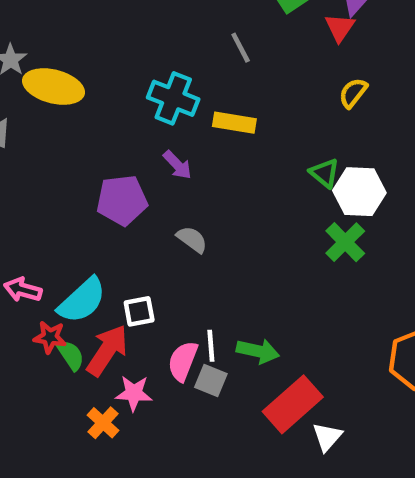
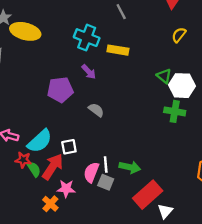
green cross: (345, 242) -> (175, 111), turned -36

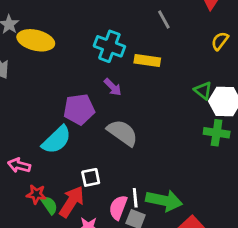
gray line: (121, 12) -> (164, 20), moved
gray semicircle: (96, 110) -> (122, 133), size x1.6
cyan semicircle: (40, 141) -> (57, 140), moved
green arrow: (130, 167) -> (164, 201), size x1.4

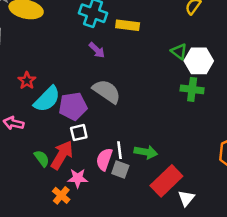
purple pentagon: (79, 109) -> (73, 106), moved
red star: (36, 194) -> (27, 81), moved, turned 30
green arrow: (164, 201) -> (146, 152), size x0.7

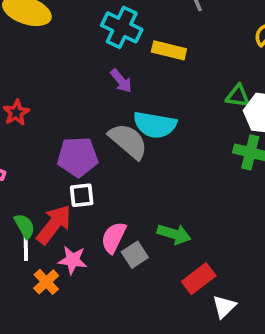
green triangle: (179, 51) -> (238, 96), turned -36
cyan semicircle: (47, 99) -> (155, 125), moved, turned 48
white line: (120, 150) -> (26, 248), moved
gray square: (120, 169) -> (135, 255), turned 30
red rectangle: (166, 181) -> (199, 279), size x0.7

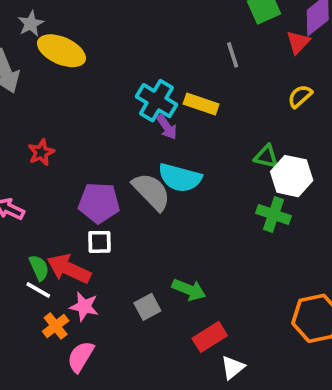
cyan cross: (122, 27) -> (157, 101), moved
purple arrow: (121, 81) -> (167, 127), moved
red arrow: (54, 224) -> (69, 269), turned -108
pink semicircle: (114, 238) -> (81, 357), moved
white line: (26, 248) -> (38, 290), turned -65

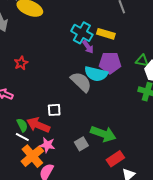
purple pentagon: (99, 203) -> (110, 63), moved
green arrow: (189, 290) -> (103, 134), size x1.4
orange cross: (56, 326) -> (32, 156), size x1.6

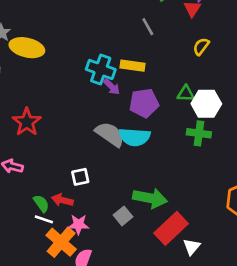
red star: (21, 63) -> (27, 122), size x1.5
cyan semicircle: (96, 74) -> (135, 137), moved
red arrow: (38, 125) -> (62, 200), size x0.7
red rectangle: (115, 159) -> (171, 228), size x1.4

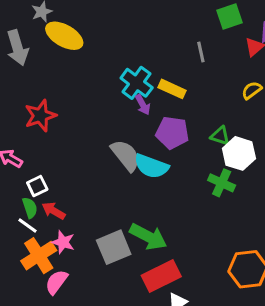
white square: (80, 177) -> (37, 186), moved, turned -30
gray square: (123, 216) -> (114, 247), size x1.6

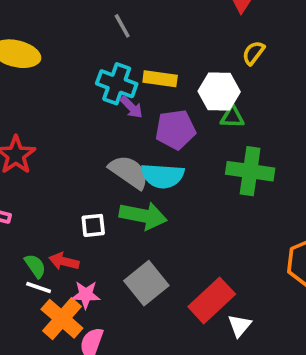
gray line: (201, 52) -> (122, 26), moved
white hexagon: (239, 153) -> (219, 91), moved
green cross: (222, 183) -> (250, 171), size x1.4
white square: (37, 186) -> (93, 225), moved, turned 36
green arrow: (148, 237) -> (143, 216), moved

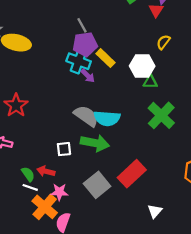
yellow rectangle: (160, 79) -> (105, 58), turned 36
purple pentagon: (175, 130) -> (85, 44), moved
green cross: (250, 171) -> (161, 115), turned 36
red rectangle: (212, 300) -> (132, 174), moved

